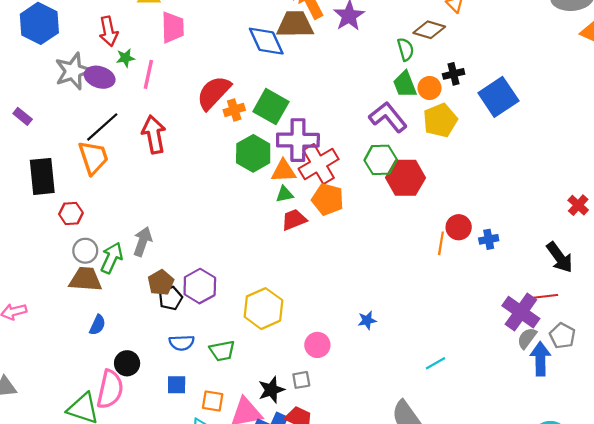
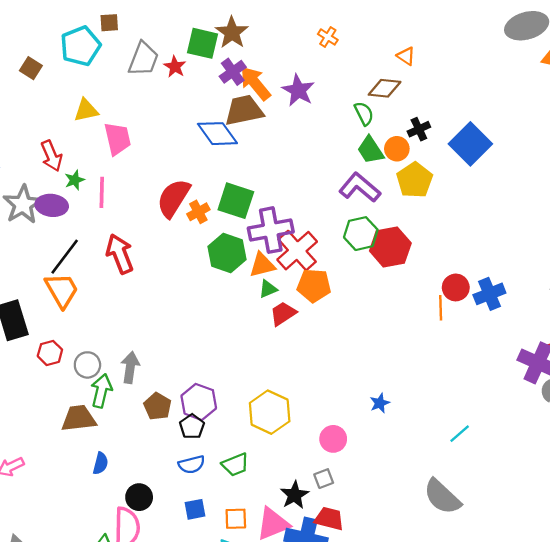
blue cross: (489, 239) -> (489, 294), size x1.5
gray circle: (85, 251) -> (87, 365), moved
black pentagon: (171, 298) -> (192, 426), moved

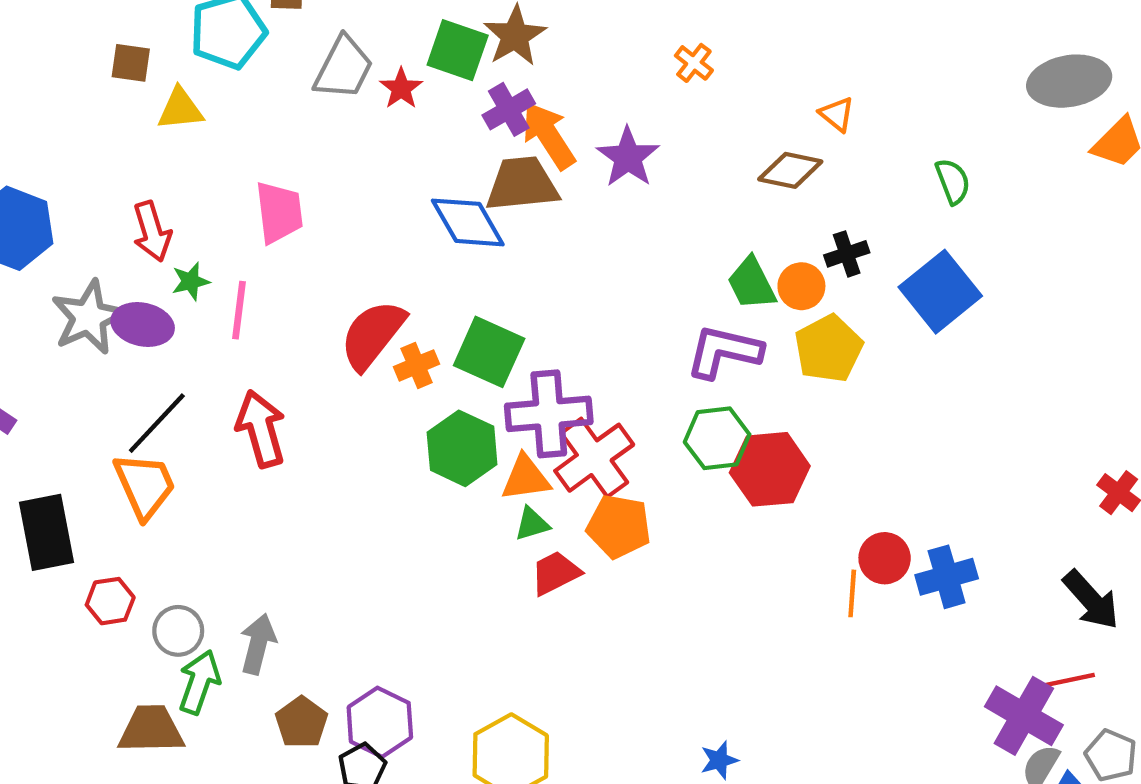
brown square: (31, 68) -> (131, 63), turned -30
yellow triangle: (86, 110) -> (180, 109), moved
green semicircle: (364, 114) -> (953, 181), moved
purple L-shape: (360, 187) -> (724, 352), turned -33

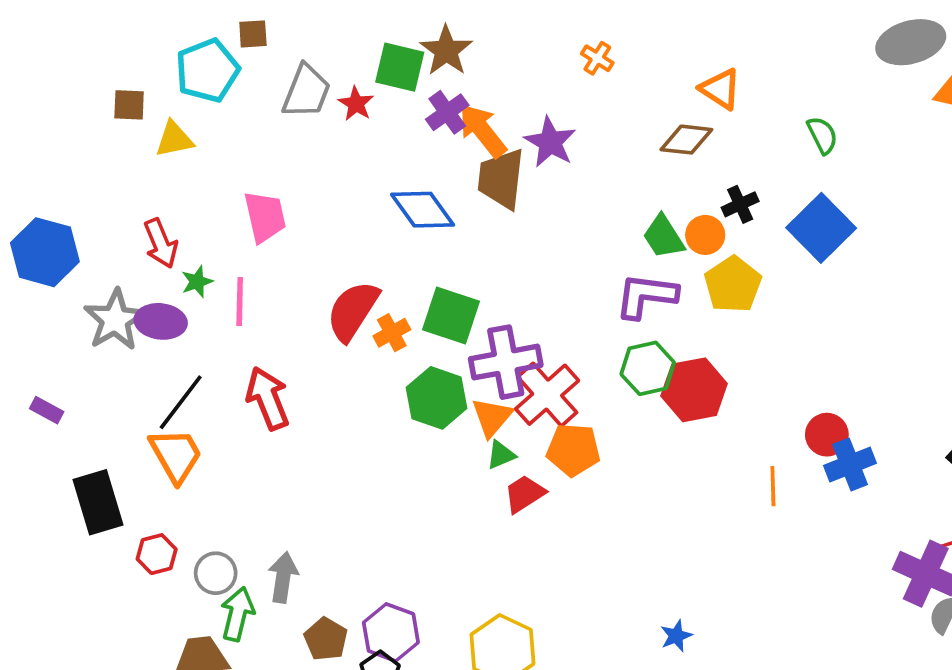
orange triangle: (837, 114) -> (720, 89), size x1.4
brown trapezoid: (522, 184) -> (501, 179), moved, turned -72
orange triangle: (526, 478) -> (492, 417), turned -36
red circle: (885, 558) -> (827, 435), moved

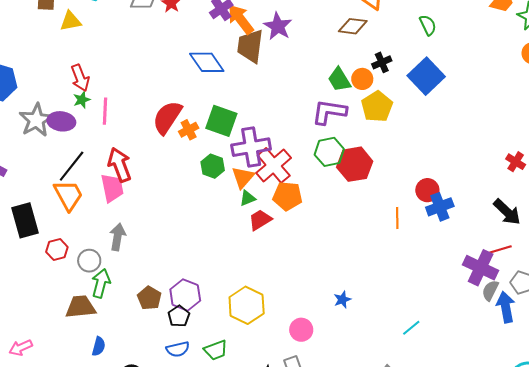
pink trapezoid: (265, 217) -> (112, 188), moved
red arrow: (161, 243) -> (80, 78), moved
green hexagon: (437, 398) -> (213, 166), size x0.7
gray arrow: (283, 577) -> (118, 237), moved

